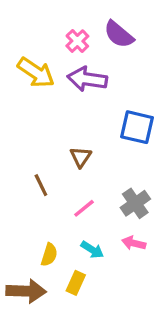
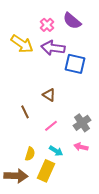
blue square: (137, 127) -> (75, 64), moved
brown triangle: (81, 157) -> (49, 95), turned -32
yellow rectangle: (76, 283) -> (46, 171), size x1.5

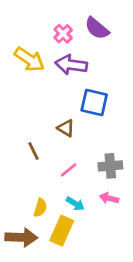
blue square: (75, 64) -> (94, 102), moved
gray cross: (82, 123) -> (110, 166), turned 30

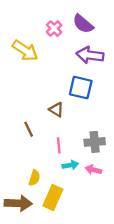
purple arrow: (71, 65) -> (90, 55), moved
pink line: (69, 170) -> (59, 145), turned -56
cyan arrow: (75, 204) -> (70, 165), moved, turned -42

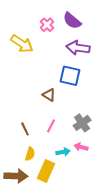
brown line: (29, 129) -> (25, 129), moved
gray cross: (95, 142) -> (82, 123), turned -30
pink line: (59, 145) -> (51, 126), turned 32
cyan arrow: (70, 165) -> (63, 152), moved

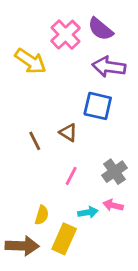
pink cross: (47, 25) -> (66, 35), size x1.5
brown line: (25, 129) -> (35, 141), moved

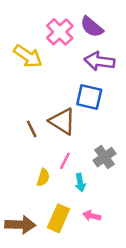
brown triangle: (68, 133) -> (62, 121), size x1.6
pink arrow: (113, 205) -> (92, 216), moved
cyan arrow: (88, 212) -> (80, 183), moved, turned 90
yellow semicircle: (42, 215) -> (43, 177), moved

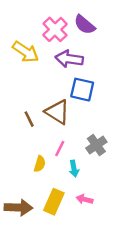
purple arrow: (99, 61) -> (69, 59), moved

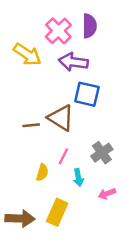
purple semicircle: (85, 25) -> (89, 26), turned -130
brown line: (29, 119) -> (31, 125), turned -70
pink arrow: (85, 199) -> (107, 194), moved, turned -35

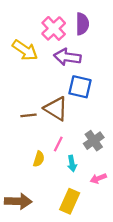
yellow rectangle: (57, 212) -> (70, 201), moved

